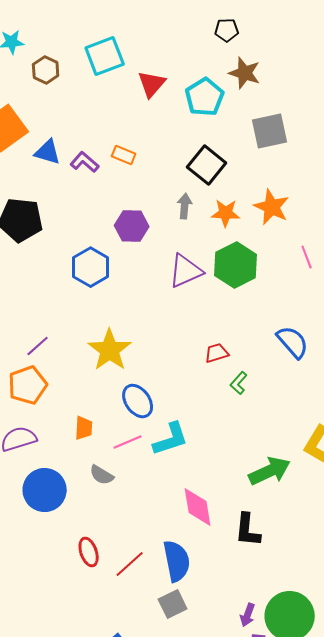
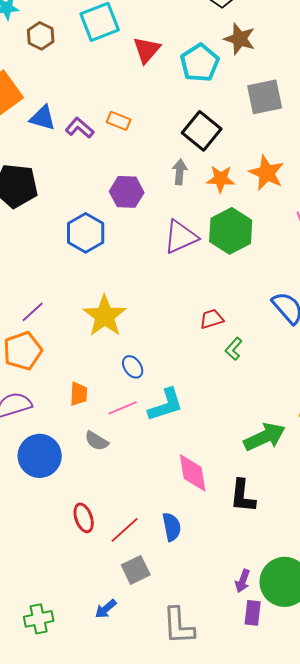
blue ellipse: (138, 401) -> (133, 367), size x0.7
blue semicircle: (177, 561) -> (172, 527), size x0.7
gray square: (173, 604) -> (136, 570), moved

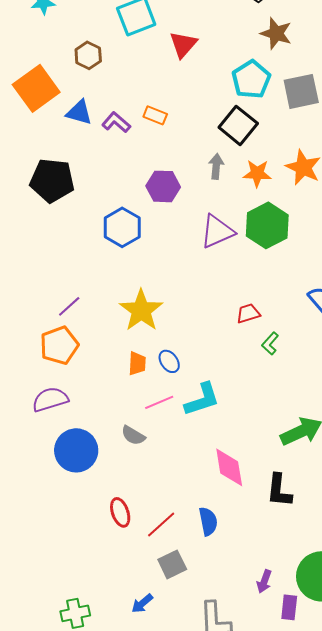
brown hexagon: (41, 36) -> (88, 55), moved
cyan pentagon: (200, 63) -> (251, 79), moved
orange trapezoid: (79, 394) -> (137, 363), moved
purple arrow: (243, 581) -> (264, 581), moved

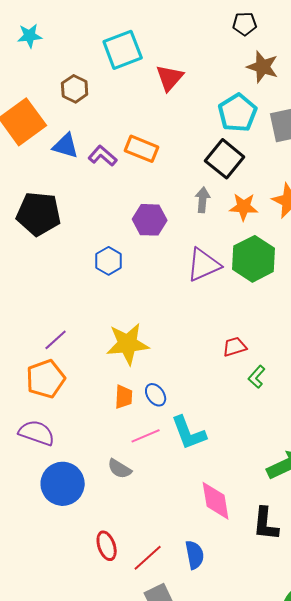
orange rectangle: (155, 115) -> (142, 149), size x1.4
blue hexagon: (122, 227) -> (109, 261), size x0.7
yellow star: (141, 310) -> (128, 344), turned 30
purple semicircle: (50, 399) -> (37, 433), turned 36
cyan L-shape: (202, 399) -> (189, 433), turned 87

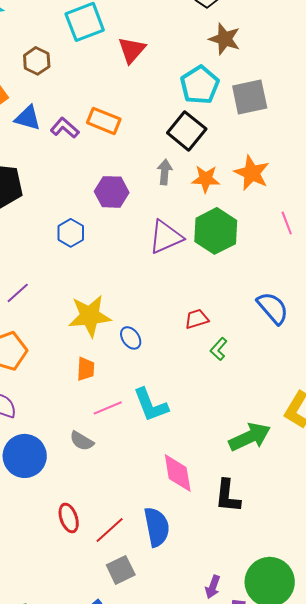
purple line: (56, 340) -> (18, 293), moved
blue ellipse: (156, 395) -> (131, 338), moved
blue semicircle: (195, 555) -> (157, 527), size x1.4

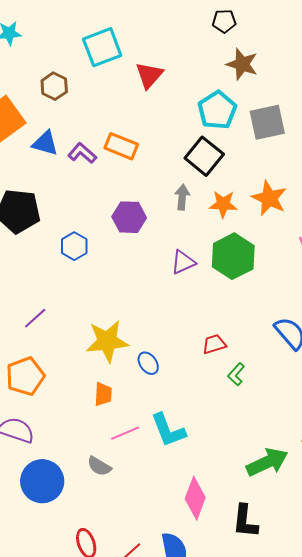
blue hexagon: (71, 233) -> (74, 246), moved
purple triangle: (166, 237) -> (183, 262), size x0.7
pink diamond: (178, 473) -> (195, 498), turned 30

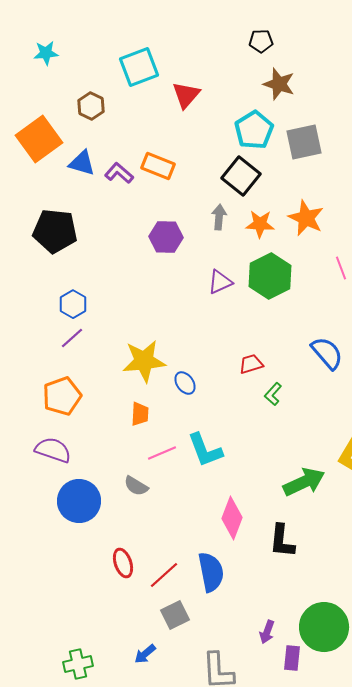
blue hexagon: (74, 246) -> (73, 304), moved

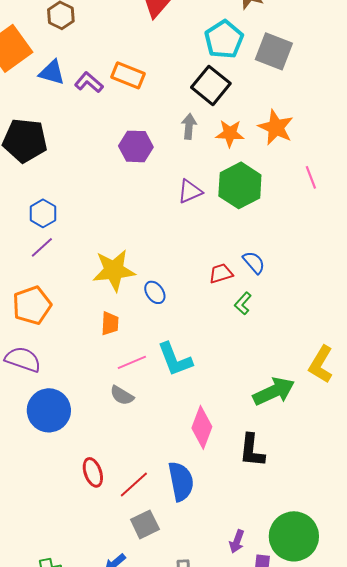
gray square: (304, 142) -> (274, 51), turned 33
blue semicircle: (327, 353) -> (254, 262), moved, size x0.7
gray semicircle: (136, 486) -> (122, 395), moved

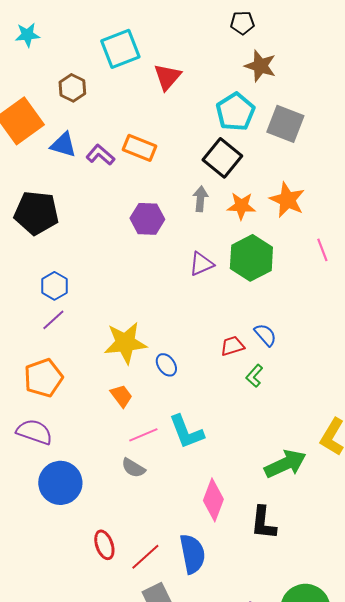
orange trapezoid: (110, 323) -> (121, 396), turned -40

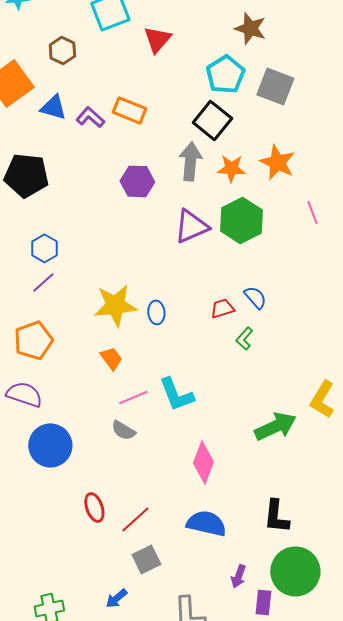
gray arrow: (200, 199) -> (190, 161), size x1.5
purple triangle: (201, 264) -> (191, 226), size x1.4
blue ellipse: (166, 365) -> (156, 312), moved, turned 30
black L-shape: (263, 523) -> (276, 516), moved
blue semicircle: (192, 554) -> (206, 523), moved, turned -66

